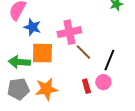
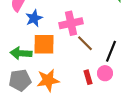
blue star: (32, 27) -> (34, 18), turned 30

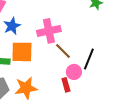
pink circle: (105, 73) -> (74, 72), moved

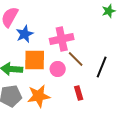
pink circle: (74, 72) -> (58, 69), moved

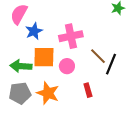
brown line: (76, 59) -> (98, 56), moved
orange star: (39, 96) -> (48, 93), turned 30

